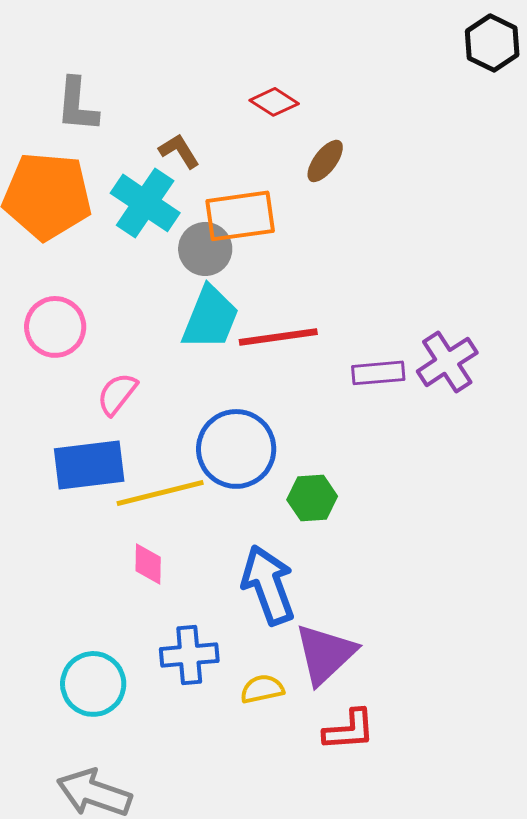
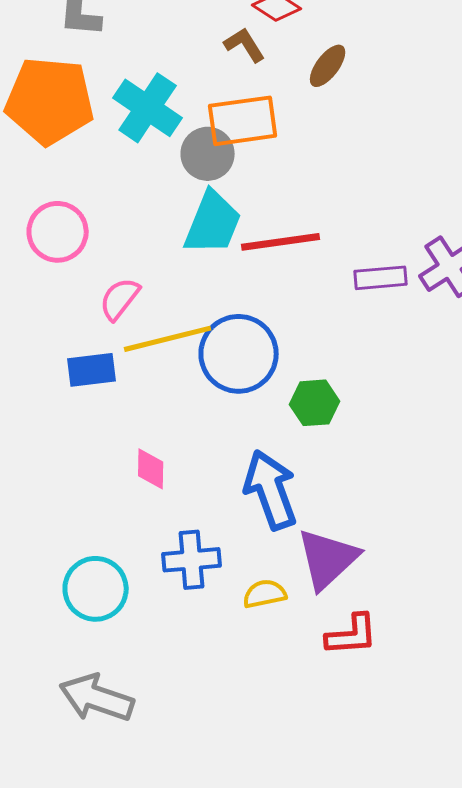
brown L-shape: (179, 151) -> (245, 45), moved
blue rectangle: (89, 465) -> (92, 370), size x0.7
yellow line: (160, 493) -> (168, 339), moved

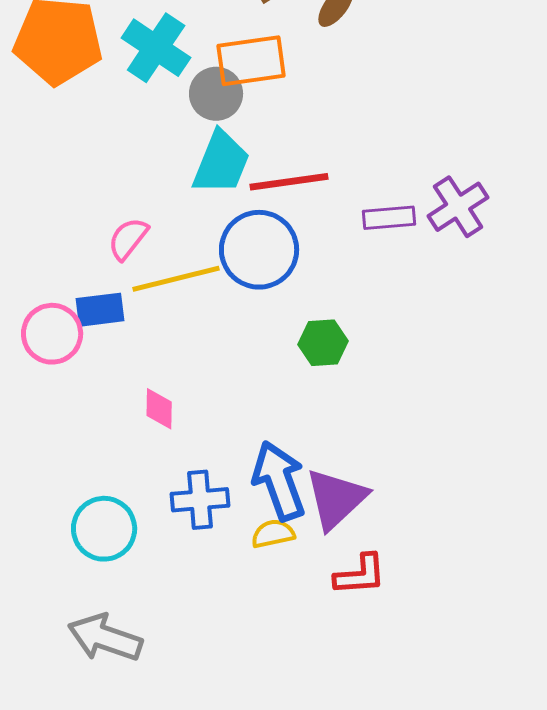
pink circle: (58, 232) -> (52, 334), moved
blue circle: (239, 354) -> (259, 250), moved
blue arrow: (271, 490) -> (279, 481), moved

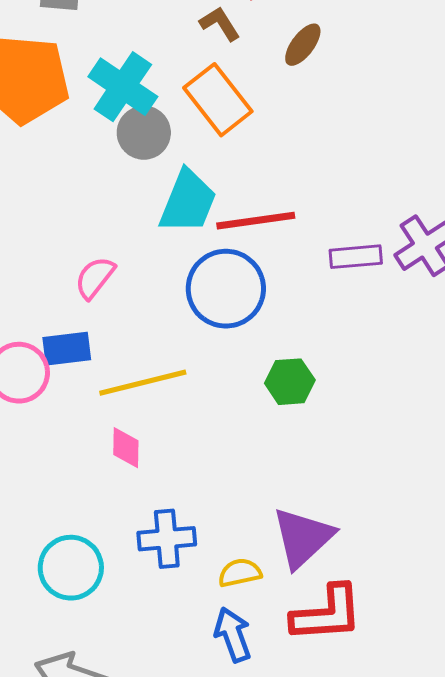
orange rectangle: (251, 61) -> (218, 100), turned 60
gray circle: (216, 94) -> (144, 133), moved
yellow line: (176, 279) -> (143, 383), moved
blue arrow: (279, 481) -> (233, 635), moved, size x0.7
red L-shape: (360, 575) -> (327, 614), size x1.4

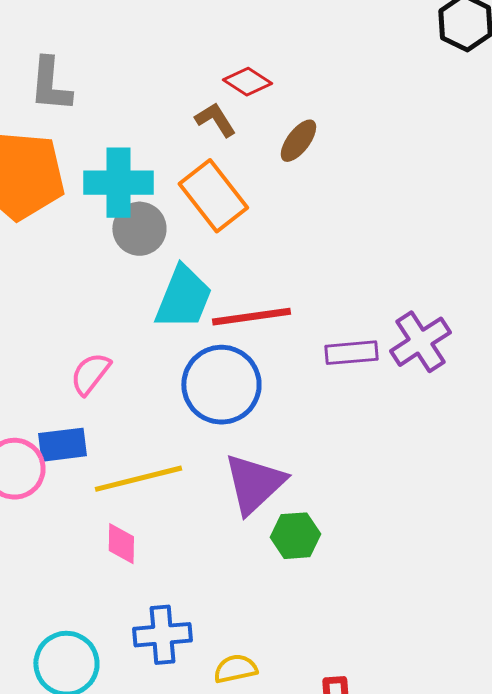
cyan cross: (123, 87) -> (118, 183), turned -34
green hexagon: (290, 382) -> (295, 536), moved
purple triangle: (303, 538) -> (254, 484), moved

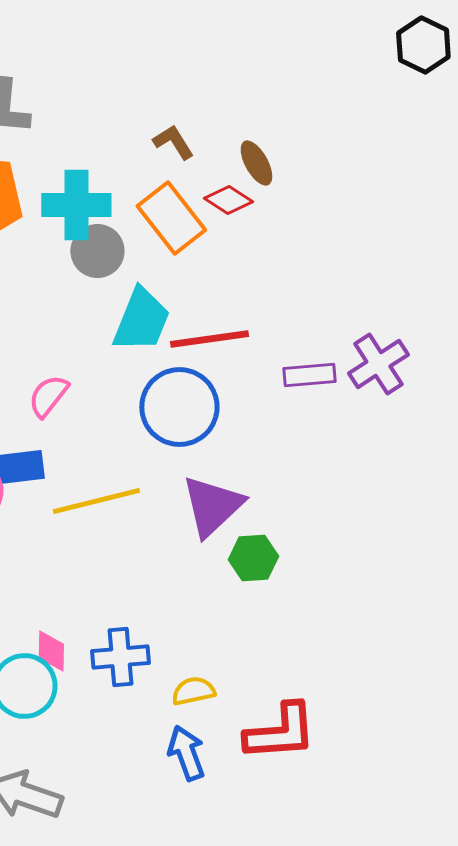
red diamond: (247, 82) -> (228, 200), moved
brown ellipse: (298, 141) -> (256, 163), turned -66
pink diamond: (121, 544) -> (51, 651), moved

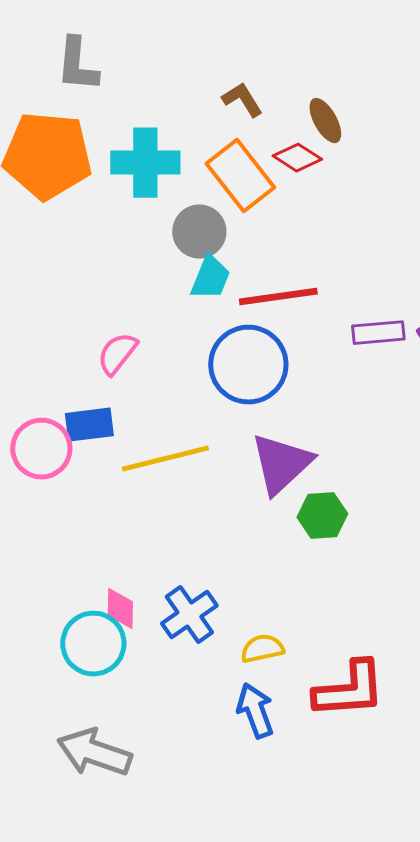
gray circle: (97, 251) -> (199, 232), moved
cyan trapezoid: (141, 320) -> (210, 278), size x0.7
blue cross: (120, 657) -> (189, 615), turned -30

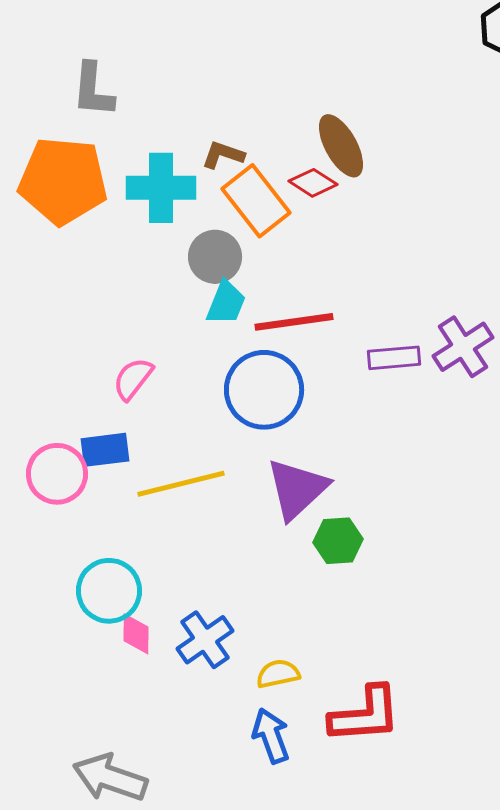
brown L-shape: (242, 100) -> (223, 155), moved, turned -39
brown ellipse: (325, 121) -> (341, 146), size x1.4
cyan circle: (93, 644) -> (109, 591), moved

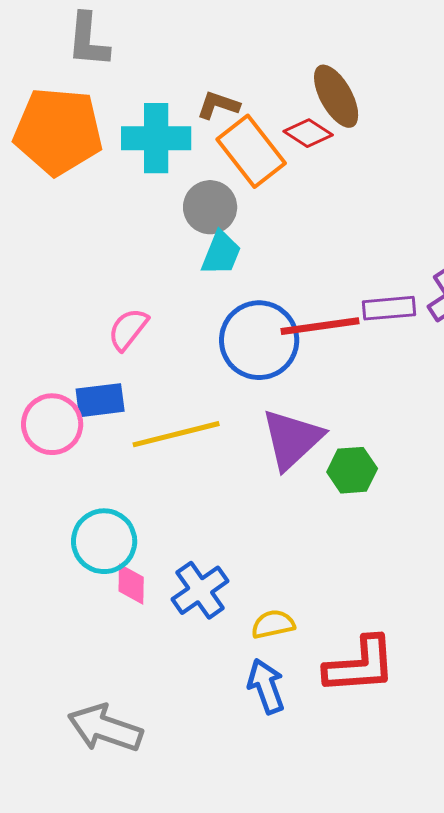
red line: (294, 322) -> (320, 326), moved
green hexagon: (338, 541) -> (352, 470), moved

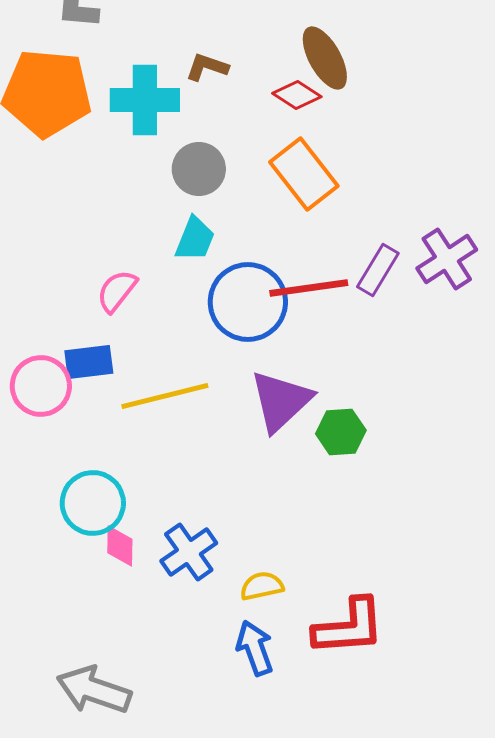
orange rectangle: (251, 151) -> (304, 174), moved
cyan trapezoid: (221, 253) -> (195, 239), moved
purple rectangle: (389, 308) -> (378, 270), turned -54

